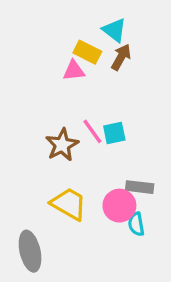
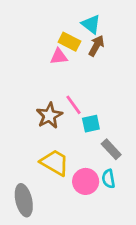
cyan square: (114, 133) -> (91, 124), moved
gray rectangle: (140, 187) -> (111, 149), turned 40
pink circle: (119, 206) -> (86, 181), moved

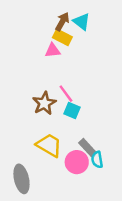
brown arrow: (96, 46) -> (62, 22), moved
cyan square: (91, 124) -> (72, 110), moved, turned 35
gray rectangle: (111, 149) -> (88, 148), moved

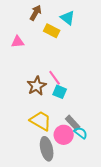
brown arrow: (62, 22) -> (36, 13), moved
pink triangle: (53, 50) -> (18, 42), moved
cyan semicircle: (97, 160) -> (81, 133), turned 136
gray ellipse: (21, 179) -> (47, 149), moved

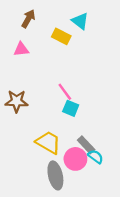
brown arrow: (36, 13) -> (28, 19), moved
brown star: (37, 86) -> (17, 101), moved, turned 30

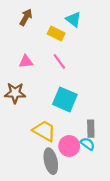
pink triangle: (21, 49) -> (26, 62), moved
pink line: (65, 92) -> (59, 62), moved
cyan square: (71, 108) -> (65, 99), size x1.6
gray rectangle: (86, 145) -> (91, 129), moved, turned 42

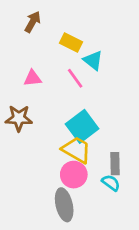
cyan triangle: (74, 19) -> (93, 60), moved
cyan square: (65, 99) -> (82, 126), turned 30
yellow trapezoid: (44, 131) -> (77, 150), moved
pink circle: (69, 146) -> (74, 175), moved

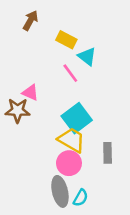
pink triangle: (33, 78) -> (30, 92), moved, turned 30
cyan semicircle: (111, 183) -> (81, 198), moved, turned 84

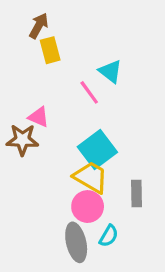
yellow rectangle: (66, 40) -> (50, 50), moved, turned 48
cyan semicircle: (81, 198) -> (109, 236), moved

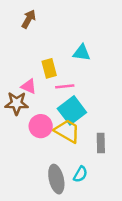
yellow rectangle: (50, 50) -> (49, 68), moved
cyan triangle: (110, 71) -> (82, 53), turned -30
pink line: (89, 92) -> (65, 86), moved, turned -60
pink circle: (88, 207) -> (41, 126), moved

